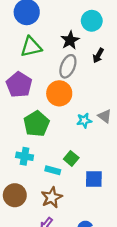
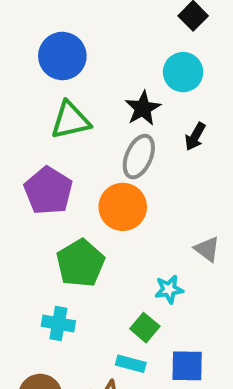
cyan star: (84, 120) -> (169, 289), moved
cyan rectangle: (53, 170) -> (131, 364), moved

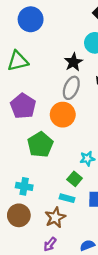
blue circle: (62, 56) -> (31, 19), moved
green triangle: (70, 120) -> (18, 61), moved
cyan cross: (58, 324) -> (24, 186), moved

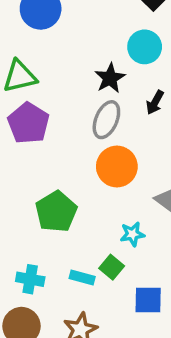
purple pentagon: (23, 106) -> (28, 123), moved
orange circle: (63, 115) -> (117, 167), moved
cyan rectangle: (67, 198) -> (82, 277), moved

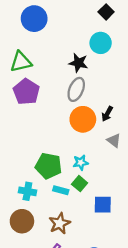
black star: (110, 78) -> (78, 63), turned -30
black arrow: (155, 102) -> (107, 114), moved
green pentagon: (56, 212) -> (49, 166), moved, turned -30
cyan star: (132, 234) -> (81, 163), moved

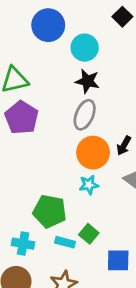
blue circle: (34, 19) -> (48, 25), moved
cyan circle: (101, 43) -> (85, 48), moved
cyan star: (81, 163) -> (89, 185), moved

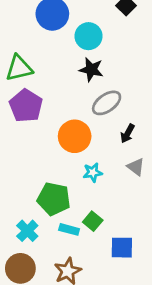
gray ellipse: (85, 115) -> (107, 103), moved, turned 32
orange circle: (93, 153) -> (75, 136), moved
cyan cross: (23, 244) -> (27, 231), turned 35

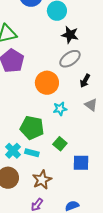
black star: (91, 70) -> (70, 35), moved
cyan rectangle: (69, 229) -> (32, 153), moved

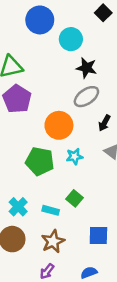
green pentagon: (32, 128) -> (40, 161), moved
cyan rectangle: (32, 153) -> (51, 210), moved
blue square: (81, 163) -> (98, 235), moved

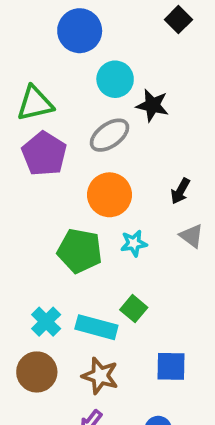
cyan circle: (71, 39) -> (115, 79), moved
gray ellipse: (86, 97) -> (109, 135), moved
cyan rectangle: (51, 210) -> (96, 327), size x1.5
brown star: (53, 241) -> (100, 376), turned -30

